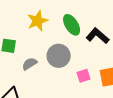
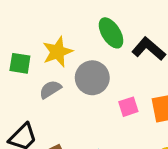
yellow star: (38, 21) -> (58, 52), moved

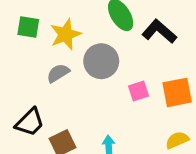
green square: (20, 63) -> (28, 27), moved

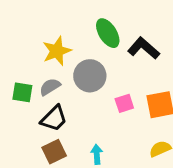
green square: (28, 27) -> (22, 92), moved
black trapezoid: (30, 122) -> (54, 118), moved

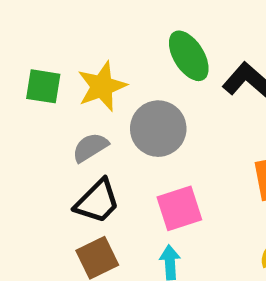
green square: (22, 92) -> (43, 86), moved
pink square: (124, 103) -> (179, 208), moved, size x1.4

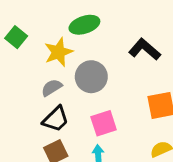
green ellipse: (189, 56) -> (84, 25), moved, turned -76
green square: (43, 86) -> (16, 37), moved, turned 30

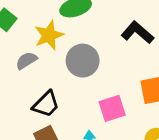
gray semicircle: (52, 88) -> (26, 61), moved
pink square: (104, 123) -> (112, 108), moved

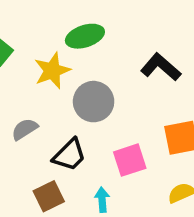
gray semicircle: (26, 61) -> (25, 129), moved
black trapezoid: (46, 104) -> (69, 155), moved

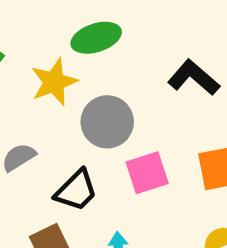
pink square: (130, 160) -> (147, 173), moved

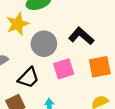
black L-shape: (194, 78) -> (81, 36), moved

